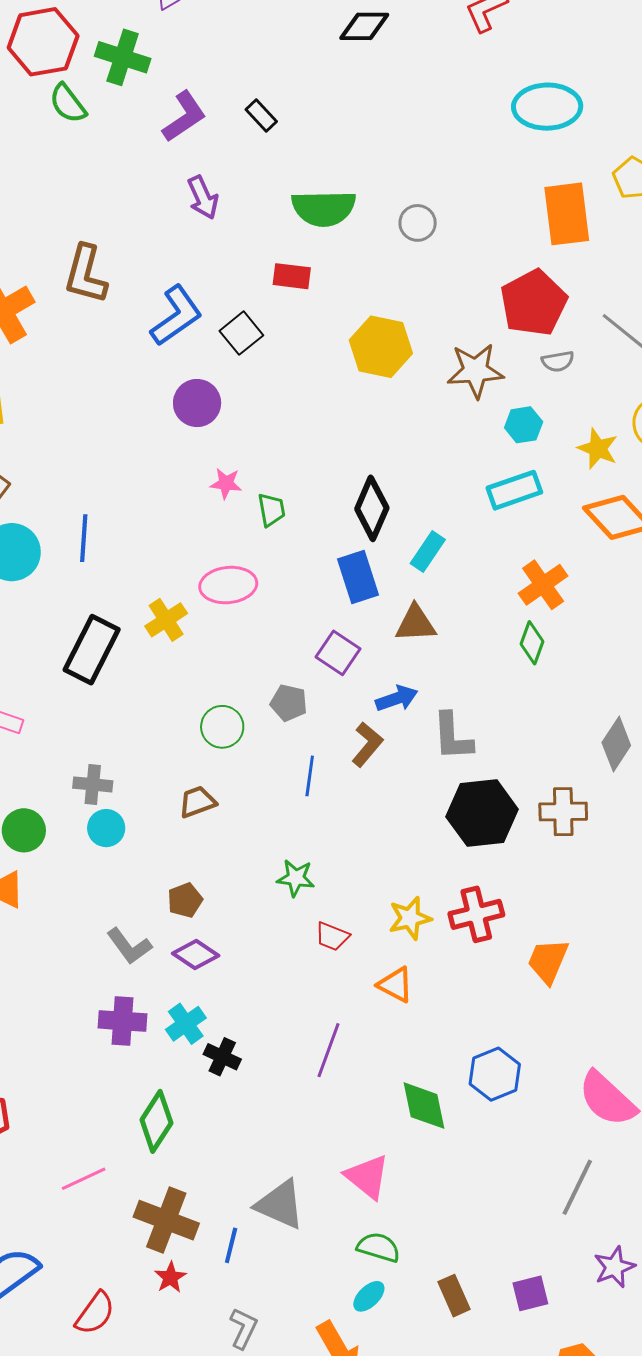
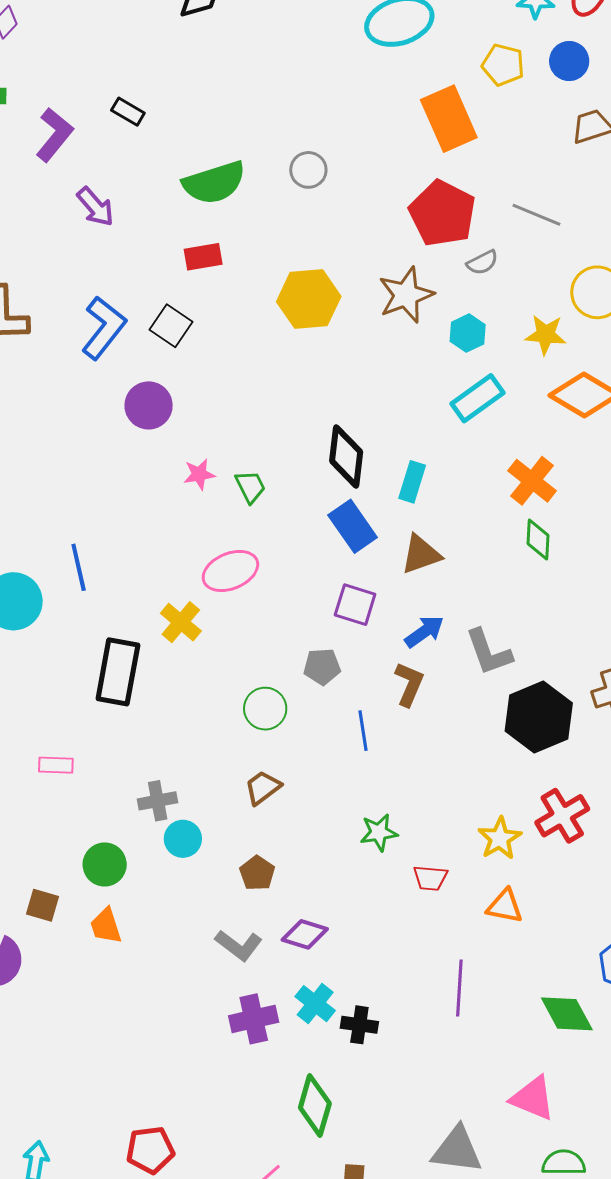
brown pentagon: (185, 900) -> (257, 873), moved

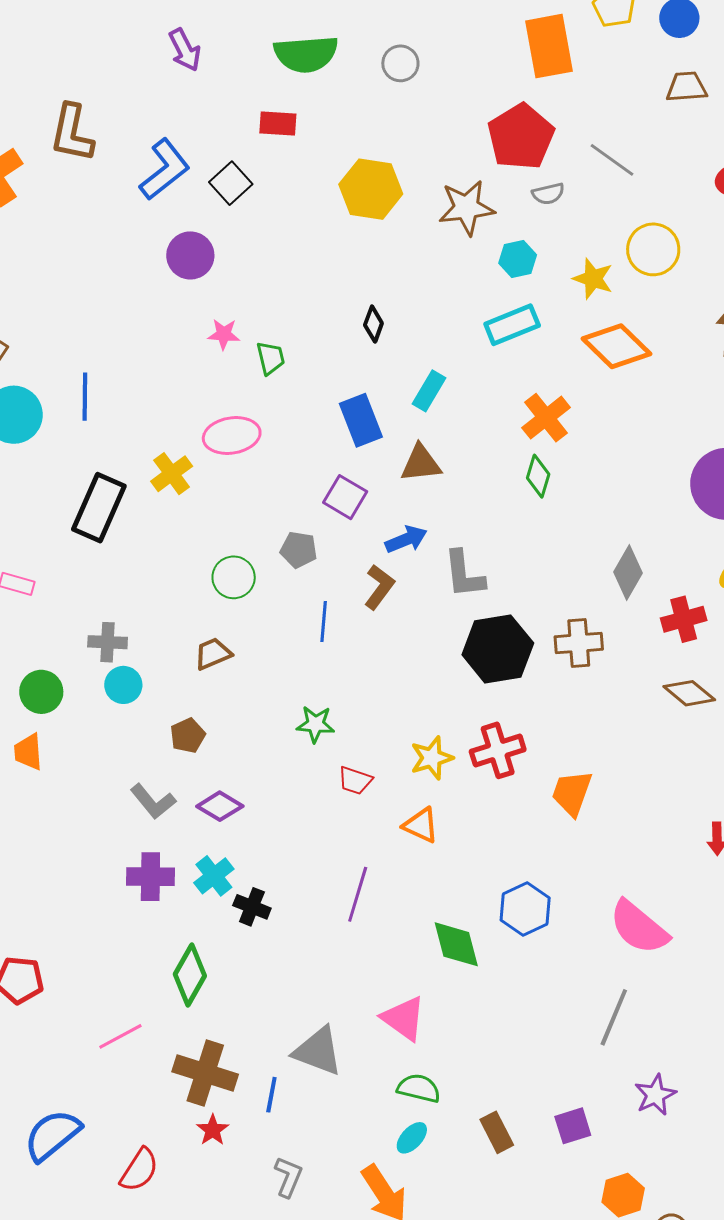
black diamond: (346, 456) -> (373, 324), moved, size x0.6

